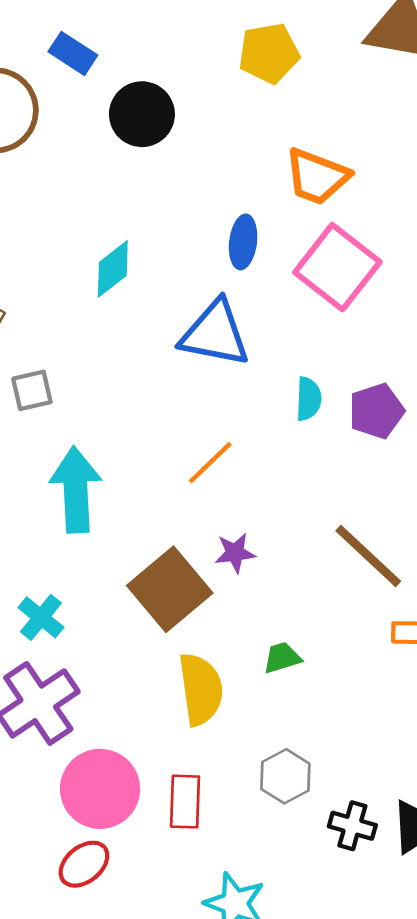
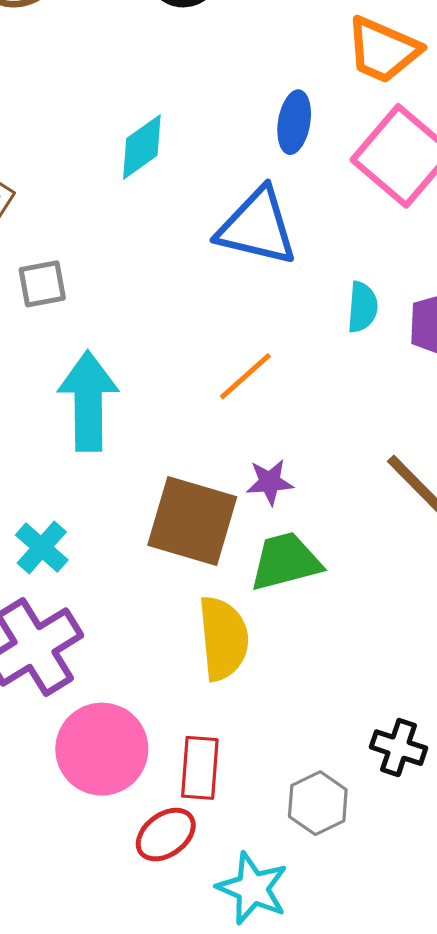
brown square: (170, 589) -> (192, 521), turned -36
green trapezoid: (282, 658) -> (285, 561), moved, size x1.6
gray hexagon: (285, 776) -> (318, 803), moved
black cross: (352, 826) -> (398, 748), moved
red ellipse: (84, 864) -> (166, 835), moved

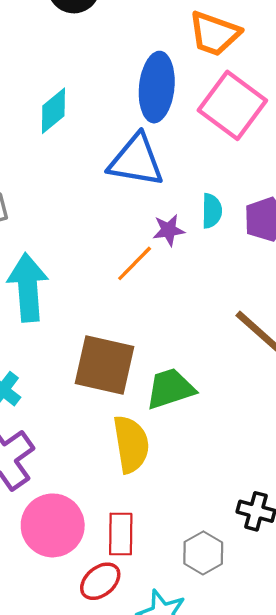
blue ellipse: (294, 122) -> (157, 87), size x1.6
purple star: (270, 482) -> (169, 230), moved

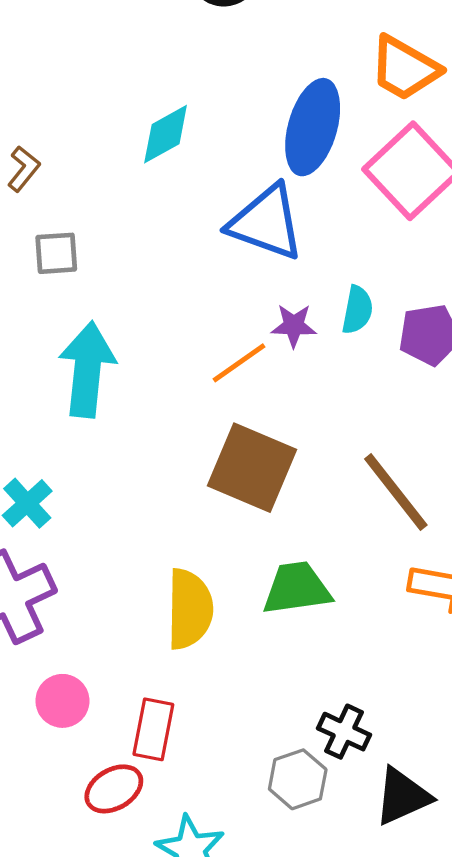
brown square: (105, 365) -> (252, 468), moved
green trapezoid: (170, 389) -> (297, 588), moved
pink circle: (53, 525) -> (62, 701), size x0.6
gray hexagon: (203, 553) -> (298, 779), moved

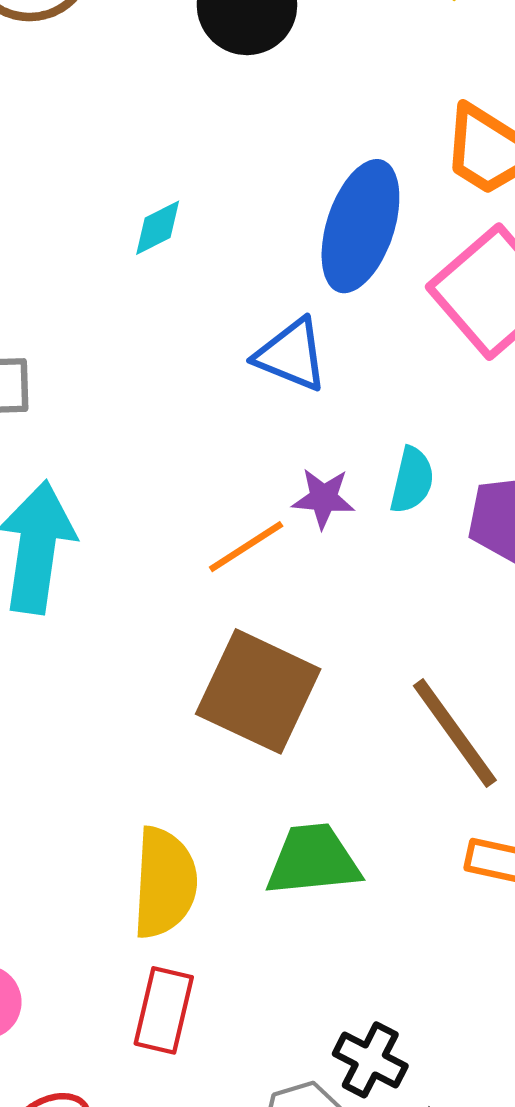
cyan diamond: (166, 134) -> (158, 228), size x0.7
blue triangle: (266, 223) -> (291, 355), size x0.7
red rectangle: (153, 729) -> (164, 1010), moved

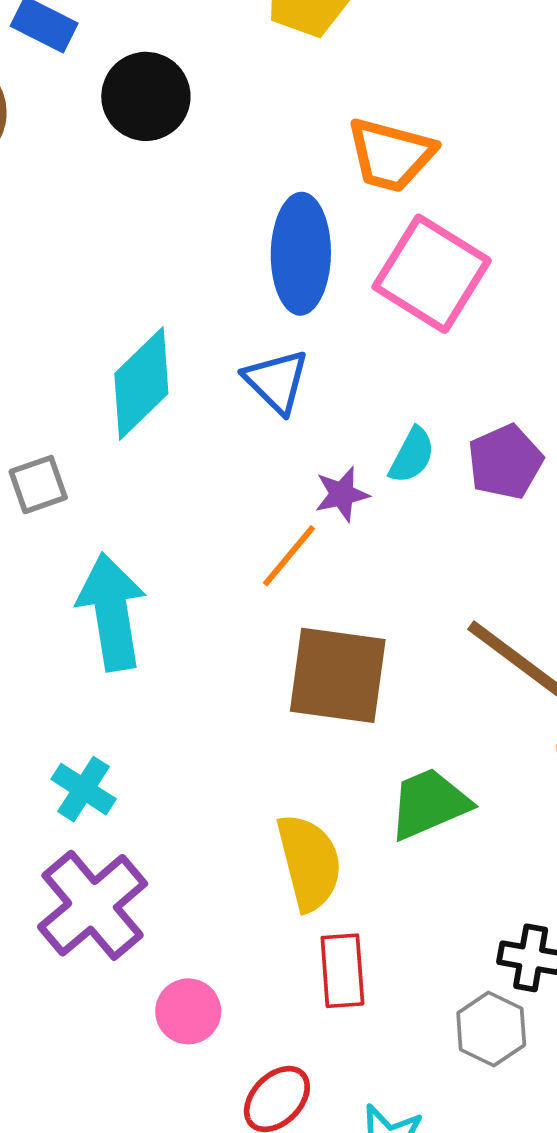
cyan diamond: (158, 228) -> (141, 383), moved, size x2.0
blue triangle: (291, 355) -> (276, 381), turned 40
cyan semicircle: (412, 480) -> (412, 455), turned 32

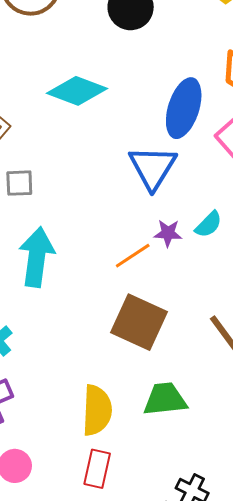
blue triangle: (276, 381) -> (153, 168), size x1.4
cyan diamond: (141, 383) -> (77, 91), moved, turned 48

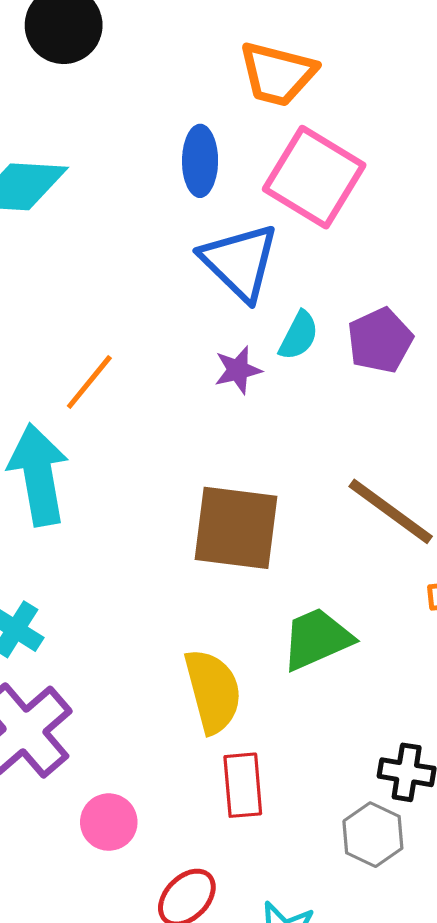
blue ellipse: (184, 108) -> (200, 161), size x0.7
blue triangle: (153, 168) -> (240, 262), moved
orange line: (133, 256) -> (89, 382), moved

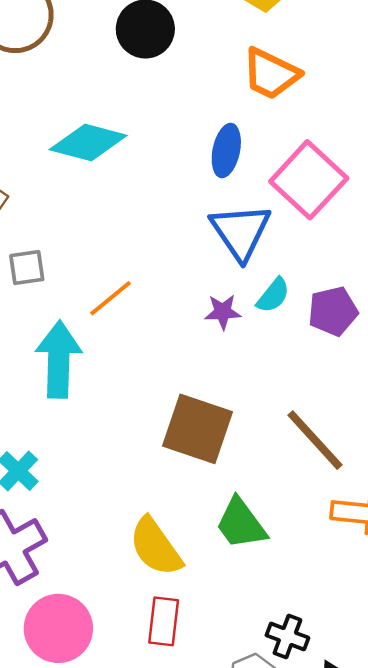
orange trapezoid: (277, 74) -> (271, 74), moved
green trapezoid: (317, 639) -> (241, 524), turned -114
yellow semicircle: (213, 691) -> (156, 547), turned 148
pink circle: (109, 822) -> (58, 628), size x1.6

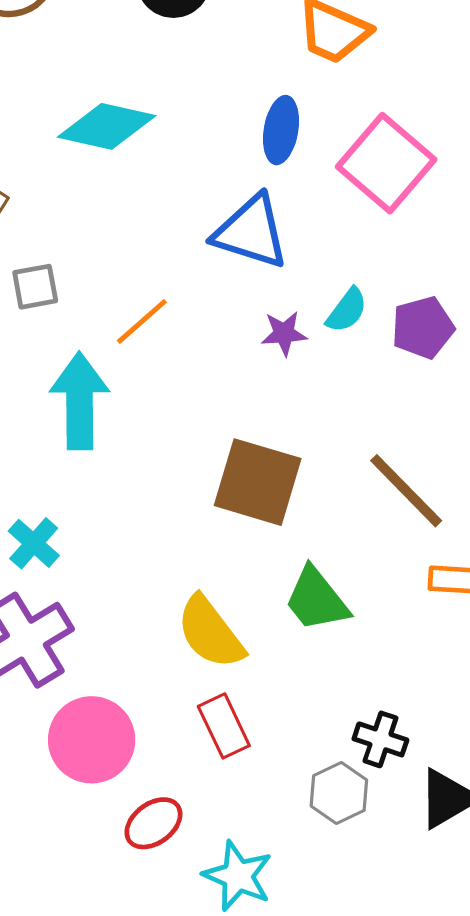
blue triangle: (241, 232) -> (251, 232), moved, turned -36
red rectangle: (164, 621) -> (224, 726), turned -30

